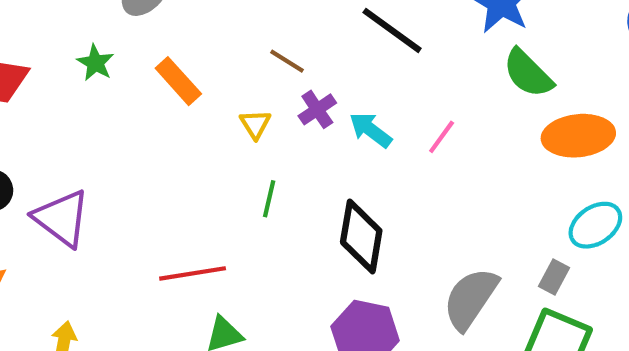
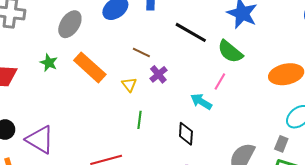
green semicircle: (528, 73) -> (230, 52), moved
orange rectangle: (178, 81) -> (90, 67), size x1.4
cyan arrow: (371, 130) -> (201, 102), moved
black diamond: (361, 237) -> (186, 134), size x0.7

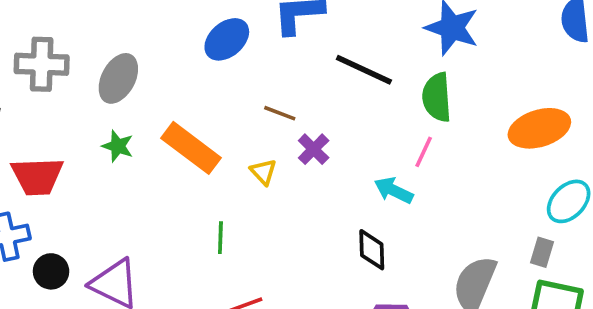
gray ellipse: (70, 24) -> (118, 78), moved
green semicircle: (230, 52) -> (437, 97), turned 52
green line: (140, 120) -> (220, 238), moved

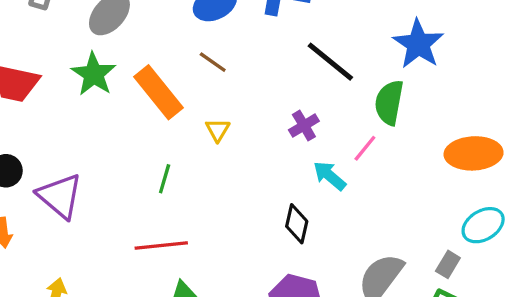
brown line: (280, 113) -> (213, 62), moved
green star: (118, 146) -> (94, 74), size x1.5
purple cross: (314, 149) -> (304, 126), moved

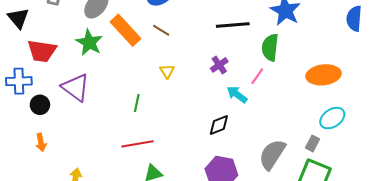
black line: (330, 62) -> (233, 25), turned -40
orange rectangle: (159, 92) -> (126, 30), moved
purple triangle: (60, 196) -> (76, 87), moved
black diamond: (297, 224) -> (219, 125), turned 60

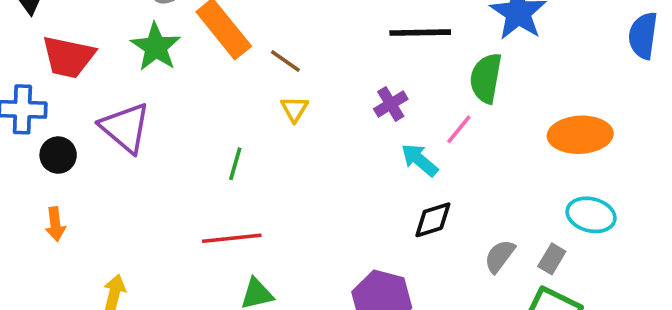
brown line: (161, 30) -> (285, 61), moved
cyan ellipse: (332, 118) -> (591, 215), turned 45
black diamond: (219, 125) -> (433, 220), moved
gray semicircle: (272, 154) -> (500, 256), moved, size x0.6

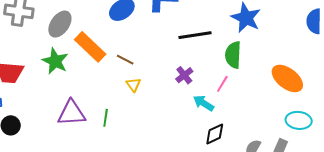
purple triangle: (125, 128) -> (72, 113), moved, turned -36
orange ellipse: (580, 135) -> (287, 78), turned 48

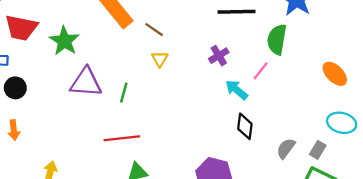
green star: (55, 61) -> (64, 41), moved
orange ellipse: (287, 78) -> (335, 74), size x0.7
black diamond: (215, 134) -> (245, 126), turned -65

